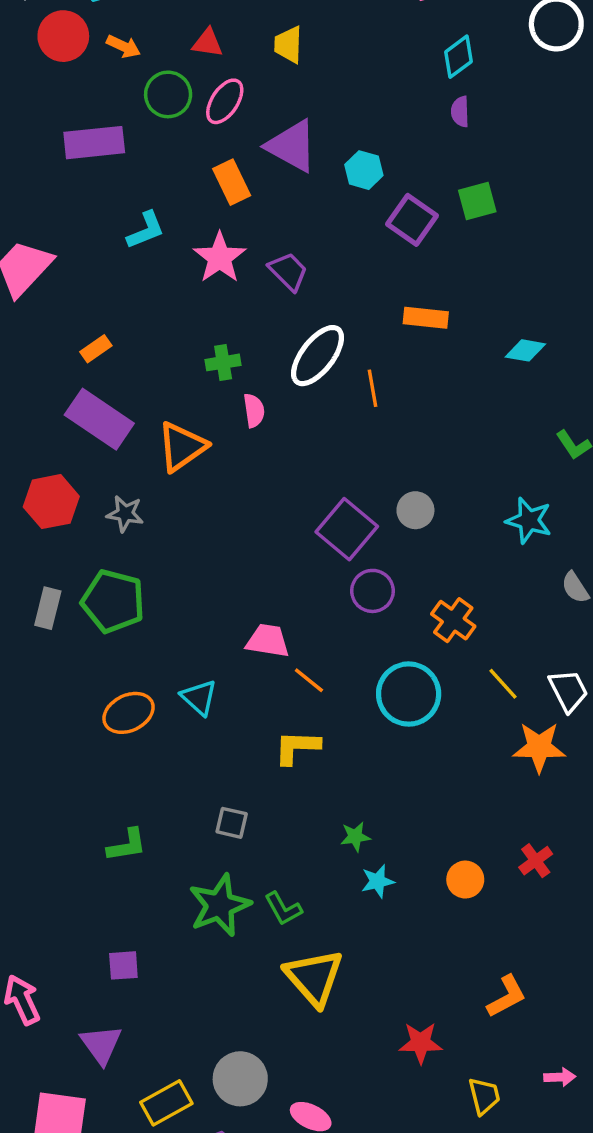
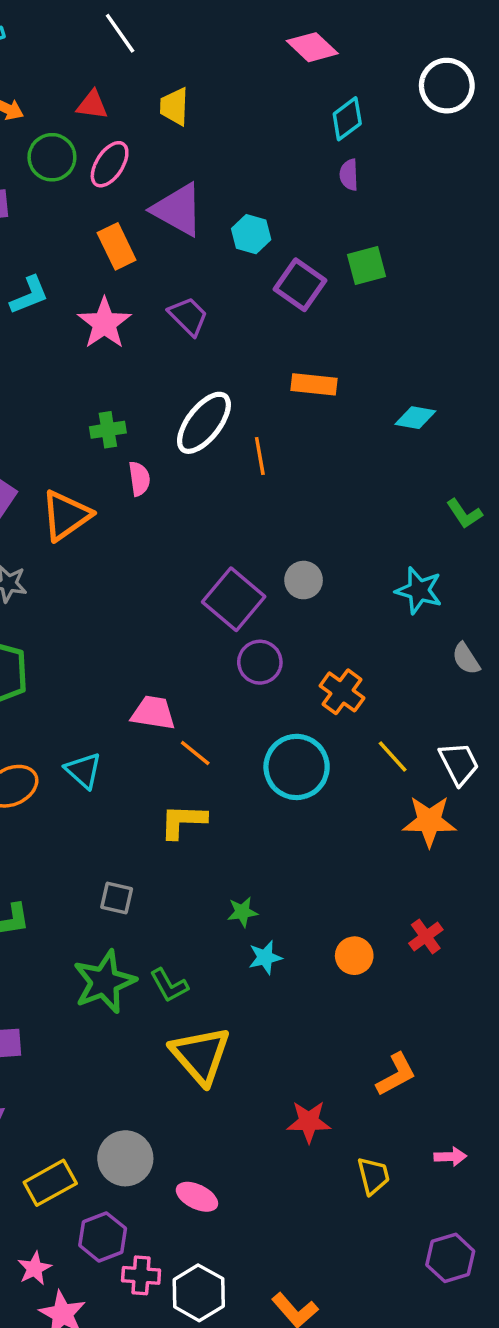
purple trapezoid: (288, 271) -> (188, 316), moved

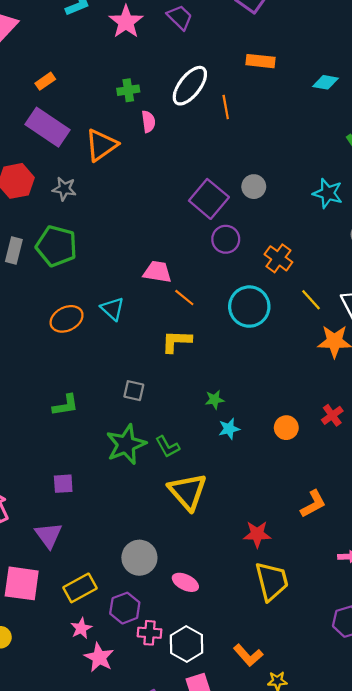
yellow trapezoid: (373, 1176) -> (272, 581), moved, size x1.6
yellow rectangle: (50, 1183) -> (80, 588), moved

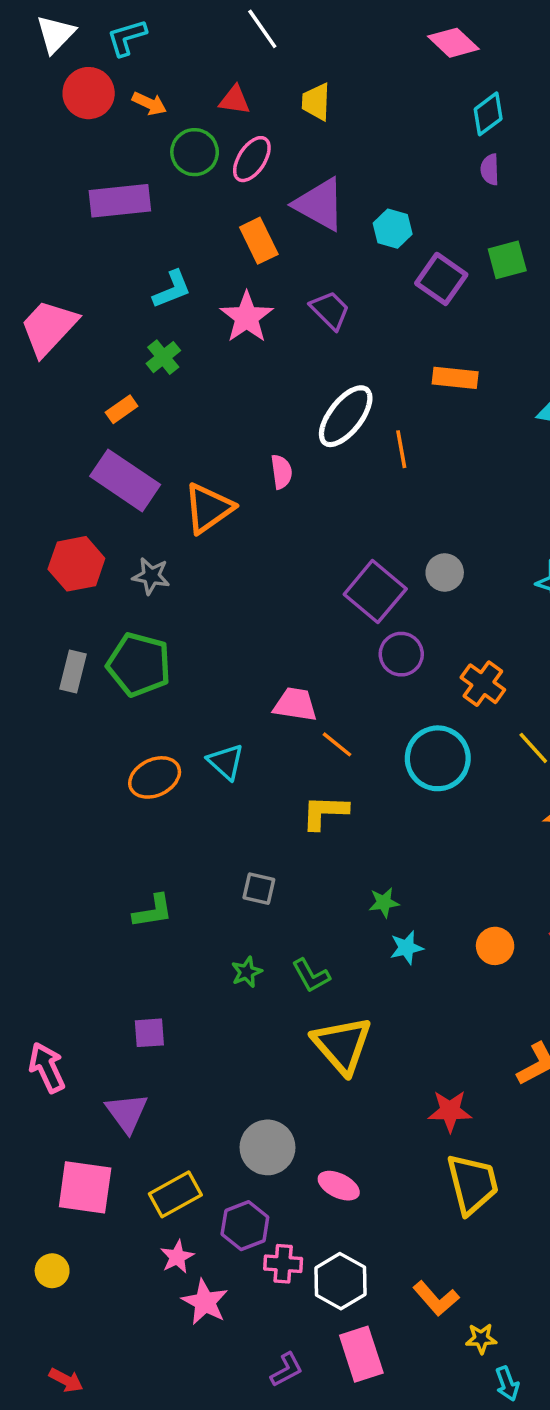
green cross: (128, 90) -> (163, 357), moved, turned -30
green star: (126, 444) -> (247, 972), size x0.5

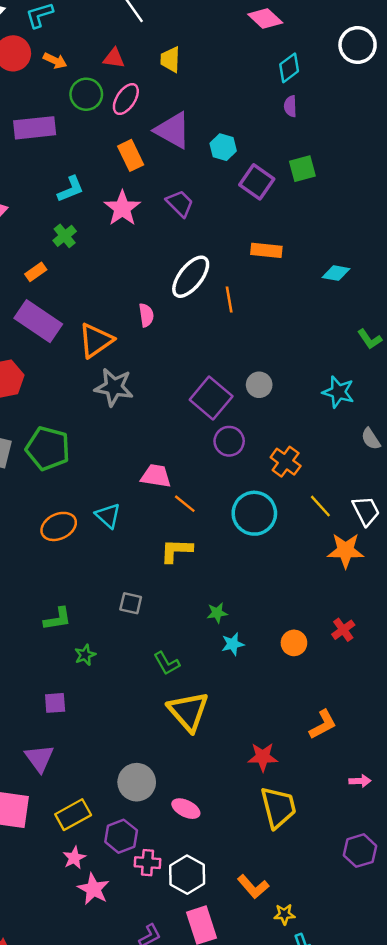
gray star: (151, 576) -> (114, 387), moved, size x1.5
green star: (247, 972) -> (85, 655), moved

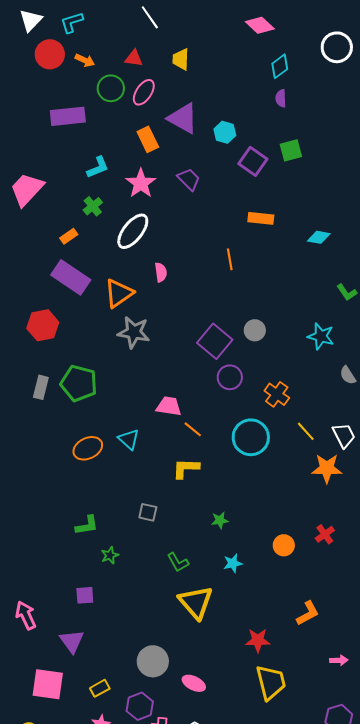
white ellipse: (191, 277) -> (133, 231), moved
cyan star: (233, 644) -> (233, 563), moved
yellow rectangle: (73, 815) -> (100, 688), size x0.7

